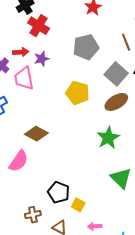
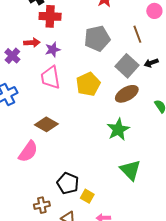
red cross: (39, 26) -> (50, 16), turned -30
pink trapezoid: (24, 78) -> (50, 77), moved
yellow pentagon: (78, 93) -> (88, 84), turned 30

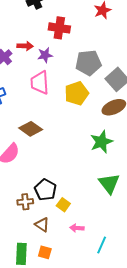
red cross: (50, 16) -> (59, 28), moved
gray pentagon: (97, 38) -> (88, 63), moved
brown cross: (42, 205) -> (25, 202), moved

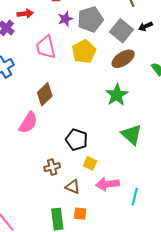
purple star: (45, 55) -> (65, 19), moved
brown diamond: (31, 129) -> (45, 94), turned -70
black pentagon: (45, 190) -> (77, 140), moved
pink arrow: (77, 228) -> (107, 184), size x1.6

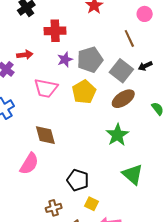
pink trapezoid: (46, 47) -> (46, 88), turned -65
brown diamond: (45, 94) -> (45, 135), turned -60

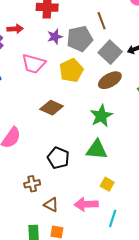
brown line: (129, 38) -> (102, 21), moved
brown diamond: (45, 135) -> (52, 108), moved, turned -55
green triangle: (133, 174) -> (97, 150), moved, turned -40
yellow square: (92, 204) -> (107, 184), moved

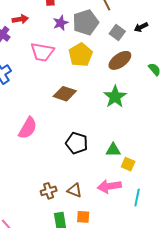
gray square: (110, 52) -> (117, 32), size x0.7
green triangle: (97, 150) -> (113, 150), moved, size x0.7
brown cross: (32, 184) -> (49, 191), moved

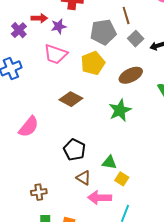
purple star: (61, 23) -> (59, 26), moved
gray square: (117, 32) -> (136, 39), moved
brown triangle: (75, 190) -> (84, 178), moved

